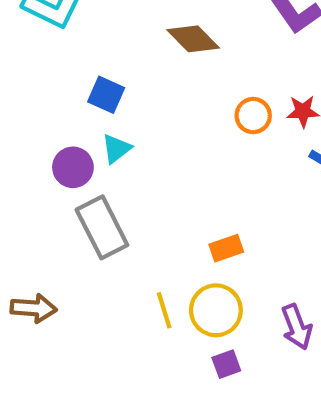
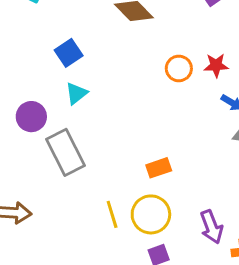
blue square: (106, 95) -> (69, 53), turned 32
purple circle: (73, 167) -> (31, 117), moved

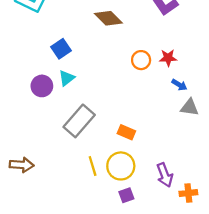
purple circle: (31, 117) -> (42, 86), moved
gray rectangle: (65, 152) -> (79, 121), moved, turned 68
orange rectangle: (159, 168) -> (126, 132), turned 42

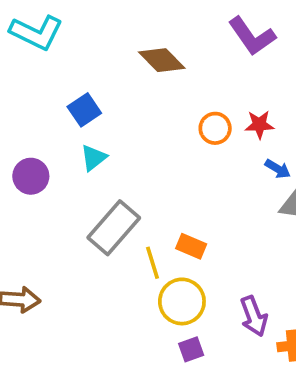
purple circle: (42, 86) -> (31, 176), moved
yellow line: (93, 166) -> (152, 263), moved

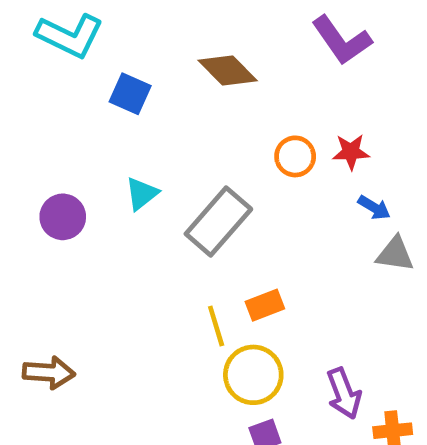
blue square: (84, 110) -> (130, 94), moved, turned -32
gray rectangle: (114, 228) -> (218, 222), moved
orange rectangle: (191, 246) -> (265, 305), turned -44

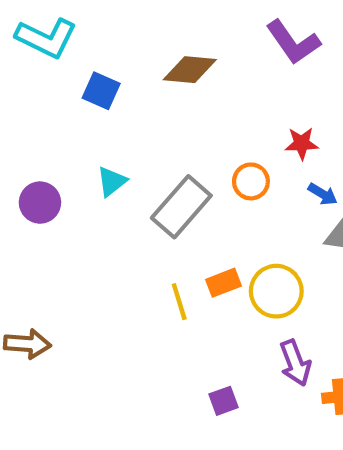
brown diamond: (228, 70) -> (190, 70), turned -40
orange circle: (295, 156) -> (251, 181), moved
yellow circle: (253, 375) -> (276, 291), moved

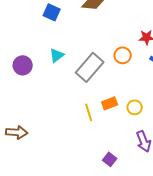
yellow circle: (276, 291) -> (135, 107), size x0.6
purple square: (224, 401) -> (110, 159), turned -32

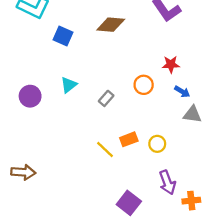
gray rectangle: (90, 67) -> (106, 98), size x0.5
yellow line: (89, 112) -> (105, 150), turned -30
purple square: (110, 159) -> (129, 203), size x1.5

